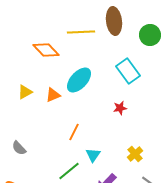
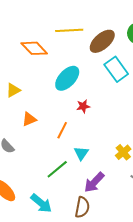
brown ellipse: (114, 21) -> (102, 41), moved, turned 56
orange triangle: (53, 95) -> (29, 119), moved
red star: (120, 108) -> (83, 106), moved

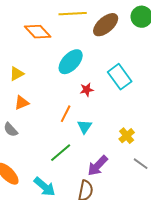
cyan rectangle: (116, 69) -> (120, 77), moved
orange triangle: (29, 119) -> (22, 103), moved
cyan triangle: (81, 153) -> (85, 127), moved

